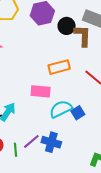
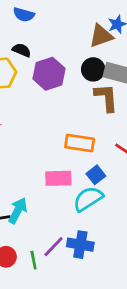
black circle: (67, 26) -> (93, 69), moved
orange rectangle: (59, 67) -> (80, 143), turned 30
blue square: (78, 113) -> (96, 175), moved

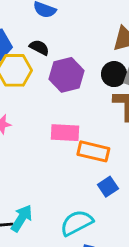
pink rectangle: (58, 178) -> (65, 133), moved
cyan semicircle: (88, 199) -> (77, 223), moved

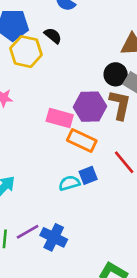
purple hexagon: (67, 75) -> (90, 107), moved
cyan semicircle: (77, 223) -> (69, 183), moved, size x0.7

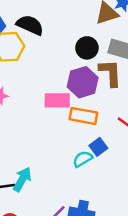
black semicircle: (53, 36) -> (30, 25), size x1.5
black circle: (116, 74) -> (87, 48), moved

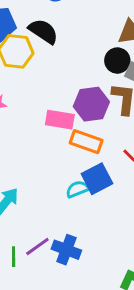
black circle: (87, 48) -> (117, 61), moved
blue square: (98, 147) -> (97, 179), size x1.5

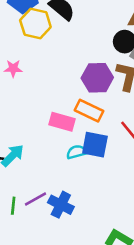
pink rectangle: (60, 120) -> (62, 122), moved
blue square: (97, 179) -> (95, 145), turned 32

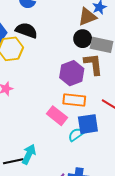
pink rectangle: (62, 122) -> (57, 116), turned 42

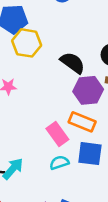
black semicircle: (26, 30) -> (73, 63), moved
cyan semicircle: (76, 135) -> (59, 163), moved

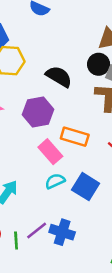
purple hexagon: (88, 90) -> (38, 112), moved
blue square: (90, 154) -> (86, 187), moved, turned 30

